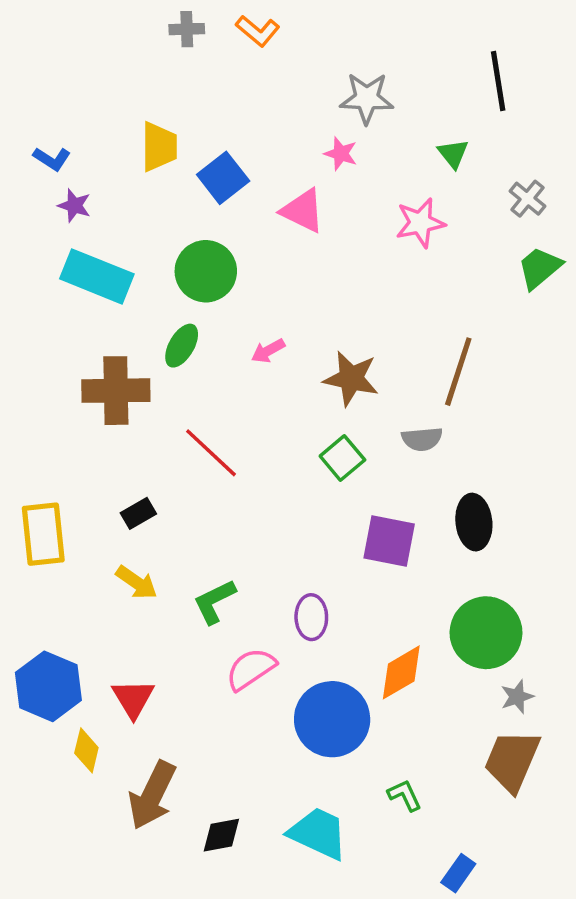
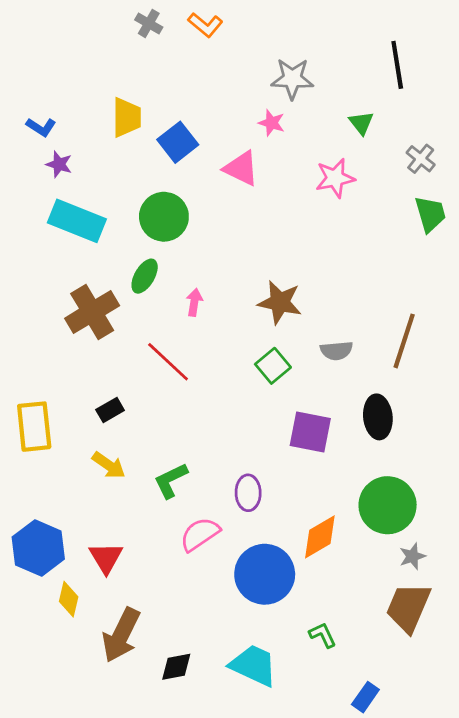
gray cross: (187, 29) -> (149, 23), turned 32
green trapezoid: (540, 268) -> (430, 214), turned 114
pink arrow: (268, 351) -> (194, 302), moved, turned 128
brown line: (458, 372) -> (404, 341), moved
brown cross: (116, 391) -> (92, 312), turned -30

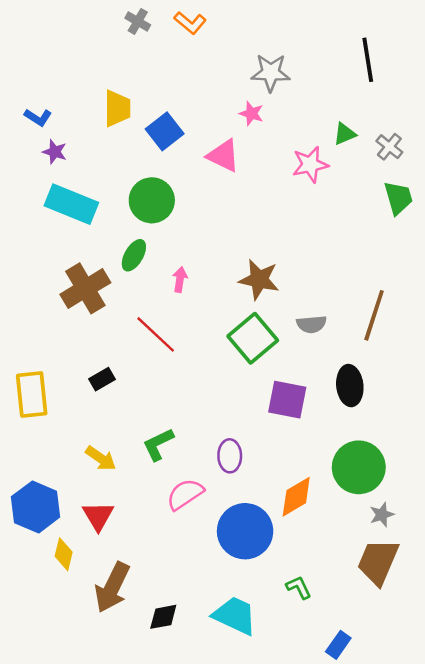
green triangle: (361, 123) -> (345, 134), moved, turned 45
green square: (273, 366) -> (253, 338), size x1.5
yellow arrow: (109, 465) -> (101, 458), moved

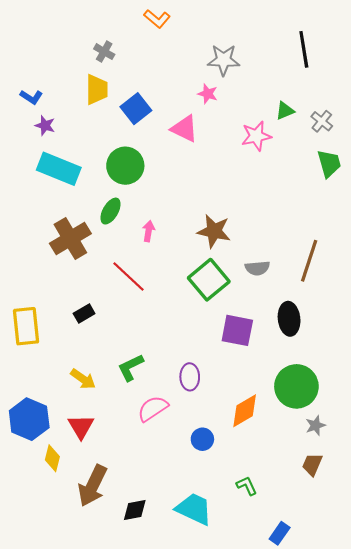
gray cross: (138, 21) -> (104, 52), moved
blue circle: (245, 531) -> (202, 439), size x0.5
brown trapezoid: (378, 562) -> (312, 465), size x0.6

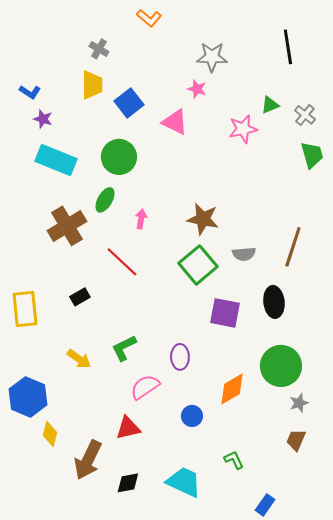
red triangle: (81, 427) -> (128, 428), moved, turned 48

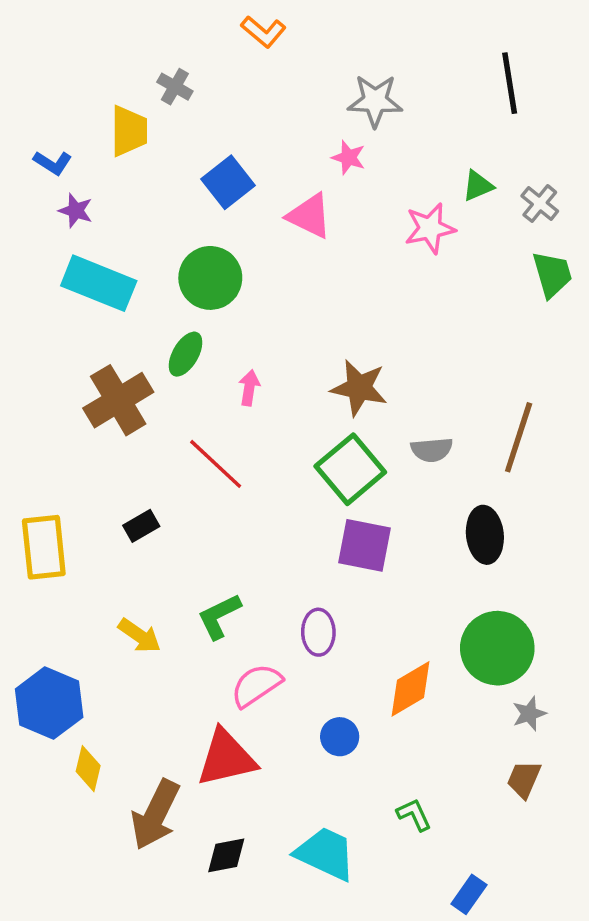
yellow trapezoid: (92, 85) -> (129, 131), moved
purple square: (225, 313) -> (364, 545), moved
red triangle: (128, 428) -> (226, 758), size x1.4

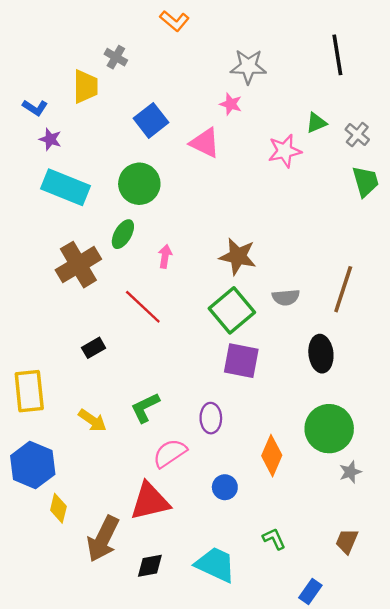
yellow rectangle: (44, 547) -> (29, 391), moved
orange diamond: (410, 689) -> (272, 456), turned -36
brown trapezoid: (524, 779) -> (347, 541), moved

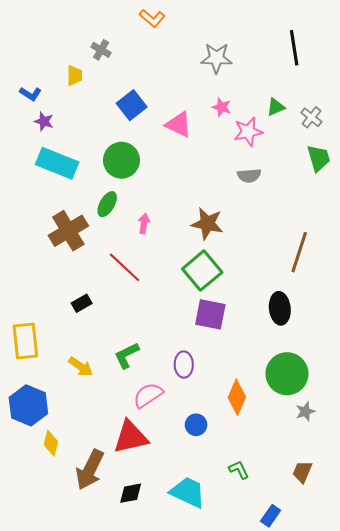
yellow trapezoid: (85, 86) -> (74, 75), size x0.7
pink star: (231, 104) -> (222, 107), moved
gray semicircle: (286, 297) -> (249, 176), moved

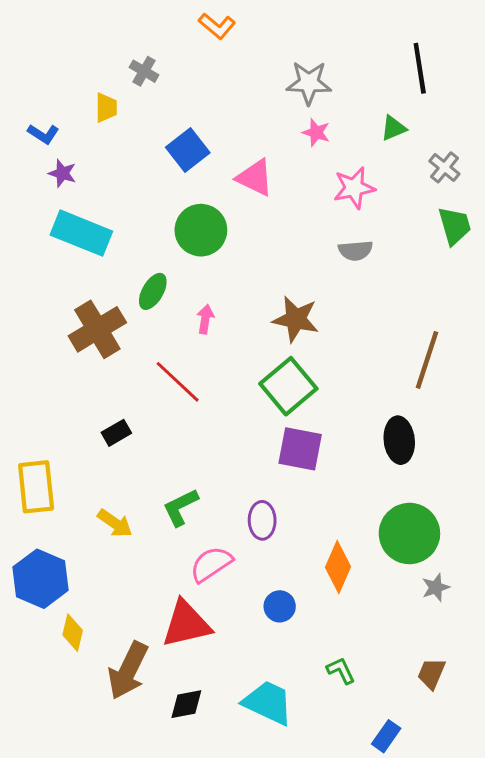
pink star: (222, 107) -> (316, 132), moved
green triangle: (276, 107) -> (393, 128), moved
green circle: (121, 160) -> (201, 230), moved

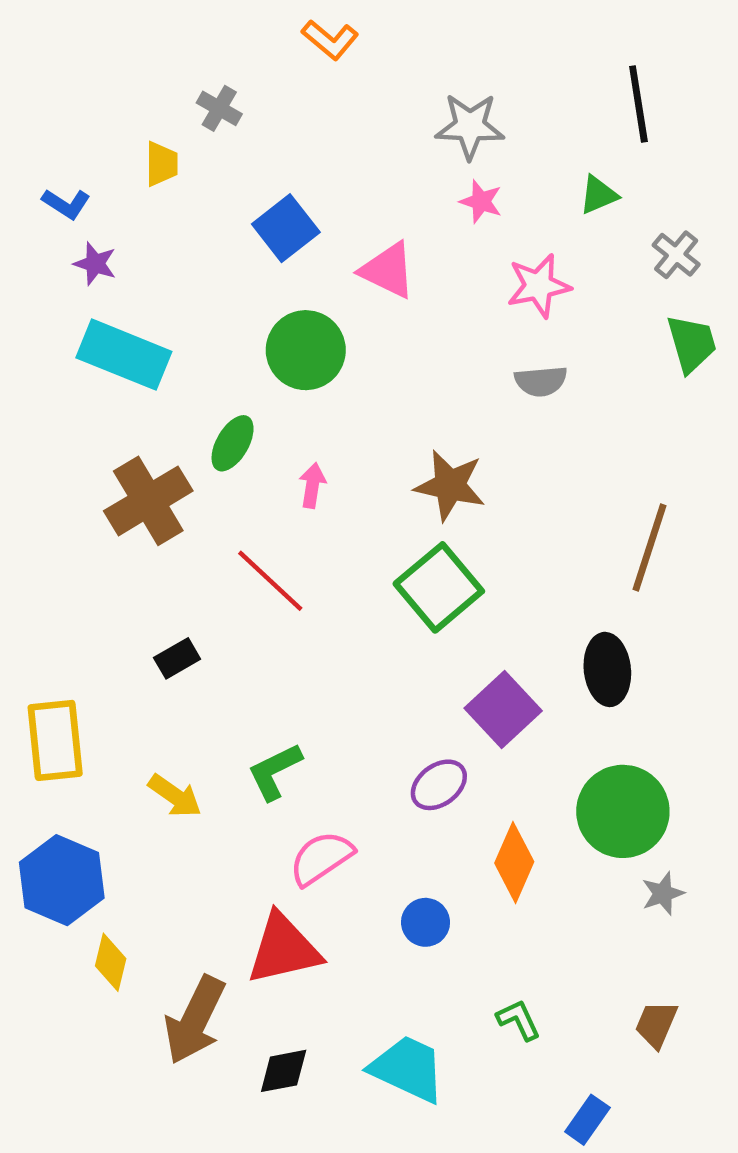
purple square: (300, 449) -> (503, 709), moved, turned 36
purple ellipse: (262, 520) -> (439, 785), moved, turned 54

